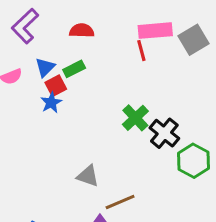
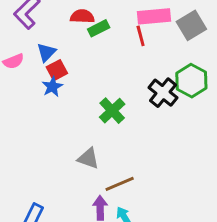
green rectangle: (74, 69) -> (99, 28), moved
green cross: (135, 118) -> (112, 111), moved
black cross: (164, 133) -> (163, 93), moved
green hexagon: (193, 161) -> (191, 81), moved

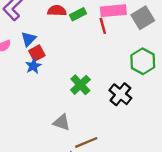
green rectangle: (99, 28) -> (78, 14), moved
black cross: (163, 93) -> (120, 94), moved

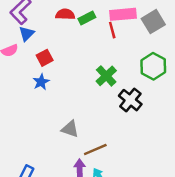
blue triangle: (29, 39) -> (27, 34), moved
blue star: (33, 66) -> (41, 82), moved
green cross: (80, 85) -> (106, 76), moved

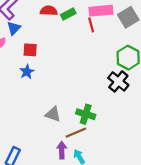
red square: (45, 58) -> (30, 50), turned 32
green cross: (106, 76) -> (86, 114), moved, turned -30
black cross: (130, 100) -> (118, 81), moved

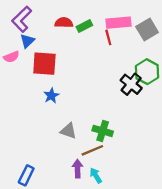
red square: (30, 50) -> (44, 64), size x1.6
blue star: (27, 72) -> (51, 96), moved
black cross: (118, 81) -> (131, 84), moved

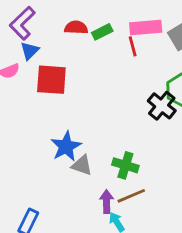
blue star: (51, 96) -> (66, 146), moved, size x1.5
brown line: (92, 150) -> (131, 196), moved
purple arrow: (78, 169) -> (107, 202), moved

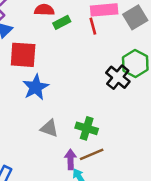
green rectangle: (102, 32) -> (62, 22), moved
blue star: (66, 146) -> (36, 87), moved

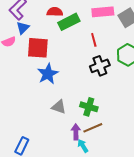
green rectangle: (62, 22) -> (69, 22), size x1.5
red line: (93, 26) -> (94, 40), moved
black cross: (118, 77) -> (100, 66), moved, turned 30

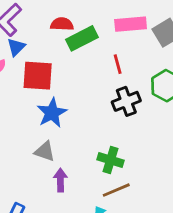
gray triangle: (59, 107) -> (45, 151), moved
purple arrow: (76, 132) -> (60, 180), moved

